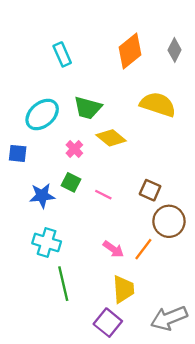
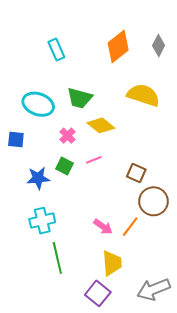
cyan ellipse: (42, 114) -> (38, 104), turned 60
pink line: (103, 195) -> (94, 160), moved, turned -49
cyan cross: (47, 242) -> (42, 221), turned -30

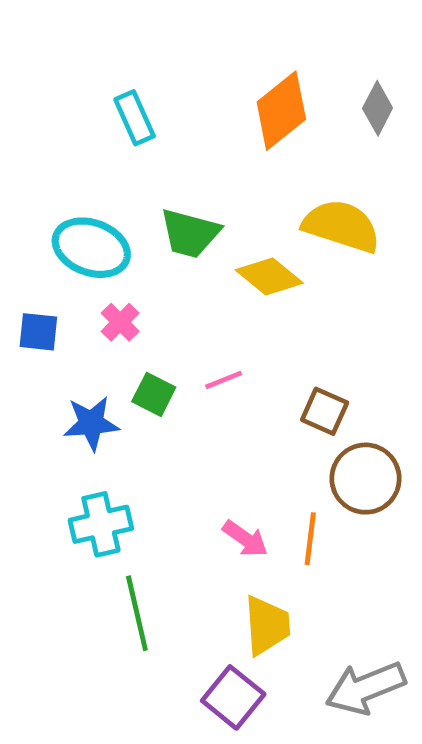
yellow diamond: (101, 125) -> (269, 277), moved
pink cross: (67, 136) -> (120, 322), moved
orange line: (130, 227) -> (310, 539), turned -30

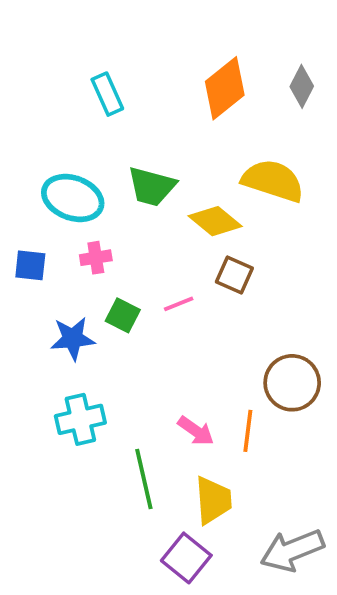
pink cross: (120, 322) -> (96, 258), turned 36
brown square: (325, 411) -> (234, 275), moved
green line: (137, 613) -> (144, 479), moved

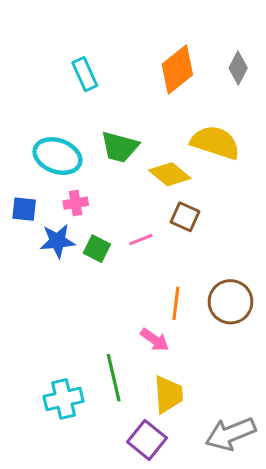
blue star: (73, 339) -> (57, 241), moved
cyan cross: (80, 419) -> (64, 399), moved
orange line: (248, 431) -> (176, 303), moved

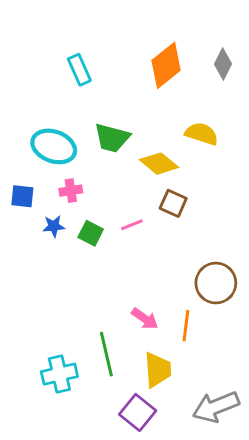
yellow semicircle: (215, 142) -> (202, 134), size x0.7
blue star: (57, 241) -> (54, 226), size x0.7
orange line: (176, 303) -> (186, 326), moved

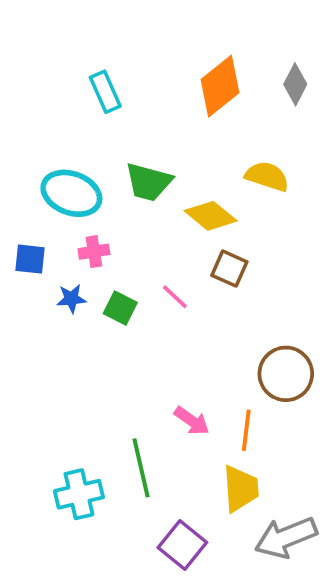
pink line: (132, 225) -> (175, 297), turned 65
yellow trapezoid: (158, 370) -> (241, 489), moved

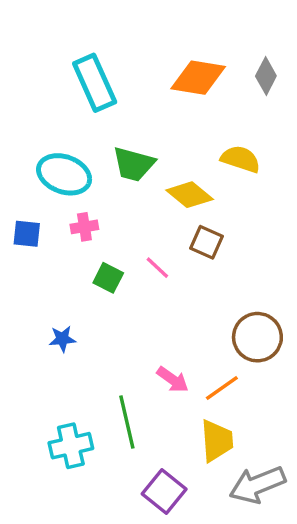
orange diamond: (220, 86) -> (198, 78), turned 48
cyan rectangle: (105, 92) -> (95, 83), size x1.5
blue star: (71, 299) -> (62, 339), moved
orange line: (246, 430) -> (222, 388), turned 48

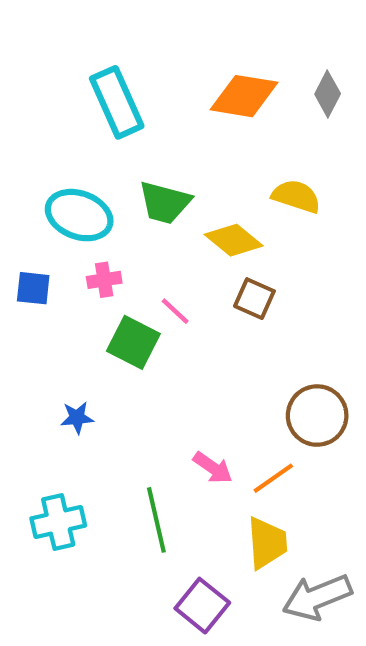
pink line: (157, 268) -> (175, 311), moved
green square: (108, 278) -> (133, 342), size x1.4
cyan cross: (71, 446) -> (58, 522), moved

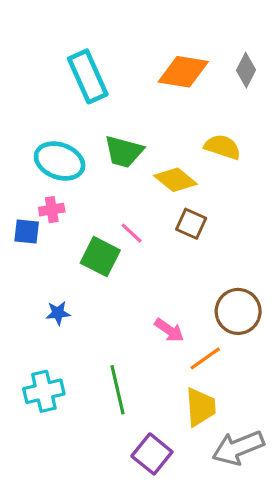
pink cross: (104, 280) -> (52, 210), moved
blue square: (33, 288) -> (27, 232), moved
pink arrow: (213, 468) -> (169, 330), moved

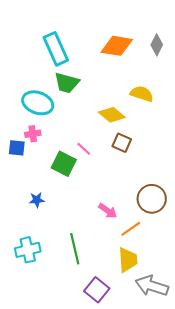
green trapezoid: (124, 152) -> (67, 83), moved
gray arrow: (238, 448) -> (152, 286), turned 40

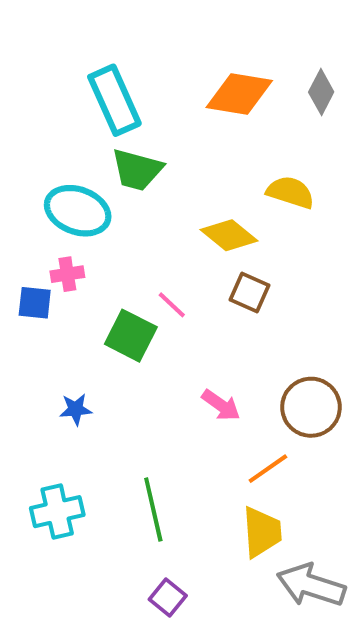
pink arrow: (108, 211) -> (221, 405), moved
purple square: (97, 290) -> (168, 598), moved, size x0.7

